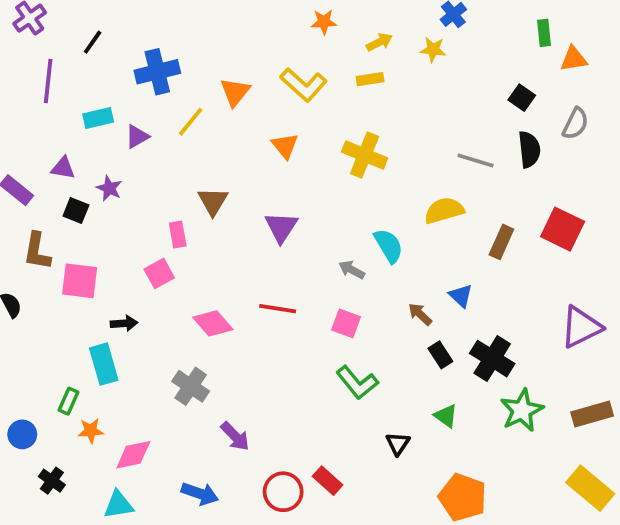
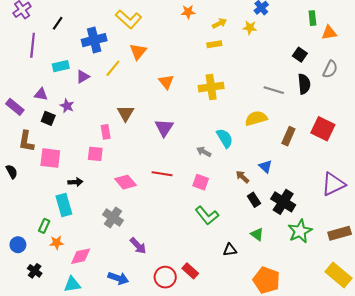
yellow L-shape: (303, 85) -> (129, 19), moved
yellow cross: (365, 155) -> (211, 87), turned -30
pink square: (159, 273) -> (95, 154), turned 35
black triangle: (398, 444) -> (230, 250), turned 48

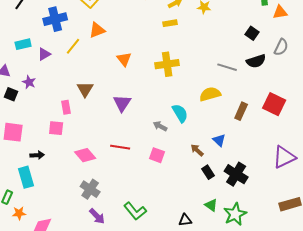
orange triangle: (138, 52) -> (97, 30), turned 30
black semicircle: (304, 84) -> (256, 61), turned 78
green L-shape: (207, 215) -> (135, 211), moved
gray cross: (113, 218) -> (90, 189), moved
green star: (300, 231) -> (235, 214), moved

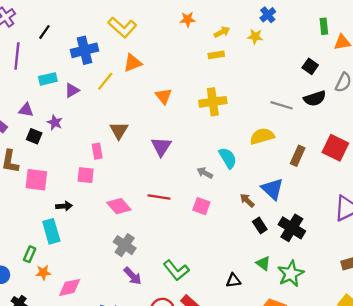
blue triangle: (219, 140) -> (272, 189), size x1.5

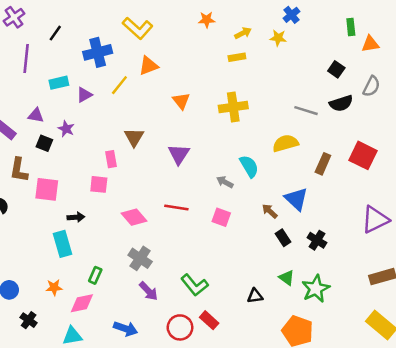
black cross: (292, 228) -> (317, 240), size x0.7
green rectangle: (30, 254) -> (95, 275), moved

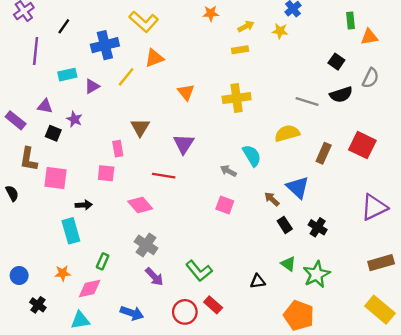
red line: (176, 207) -> (164, 176), moved

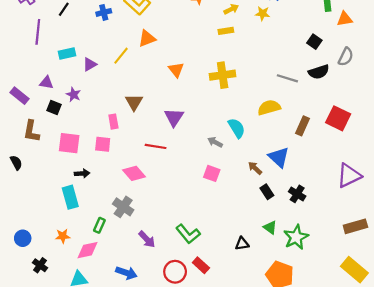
blue cross: (105, 45) -> (104, 12), moved, size x0.6
pink square: (56, 178) -> (69, 143), moved
gray cross: (146, 245) -> (123, 207), moved

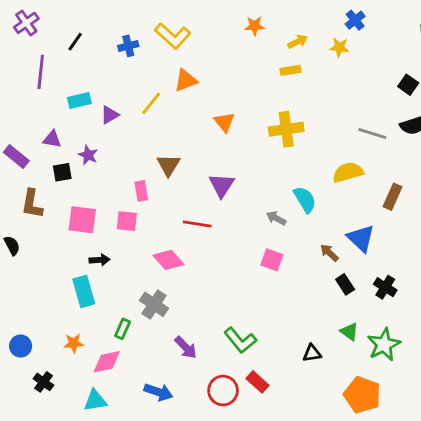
black square: (54, 108) -> (62, 172), turned -32

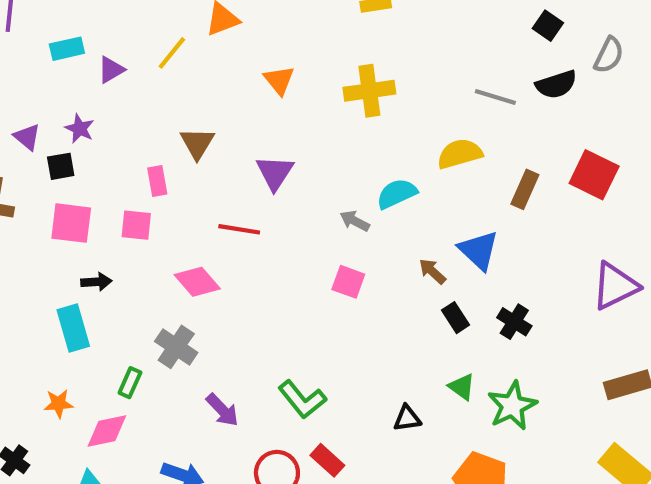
purple triangle: (52, 139) -> (27, 137), moved, turned 30
black square: (62, 172) -> (61, 166), moved
cyan semicircle: (305, 200) -> (397, 194), turned -84

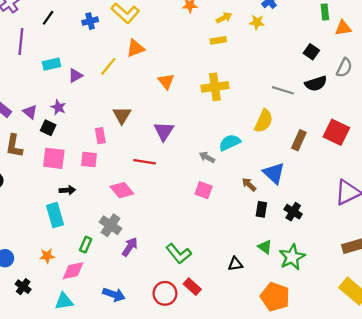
yellow semicircle: (460, 154) -> (264, 121), turned 130
black square: (61, 166) -> (48, 128), turned 35
black rectangle: (455, 318) -> (261, 209), turned 42
purple arrow: (222, 410) -> (130, 247), moved, turned -102

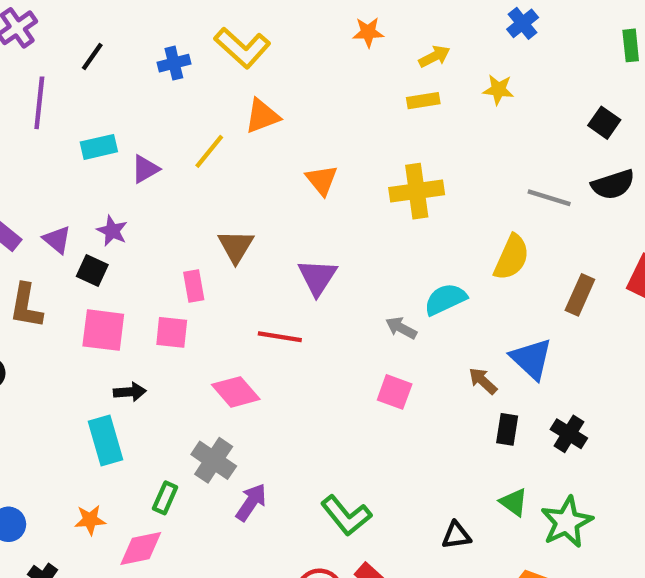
yellow star: (257, 22) -> (498, 90), moved

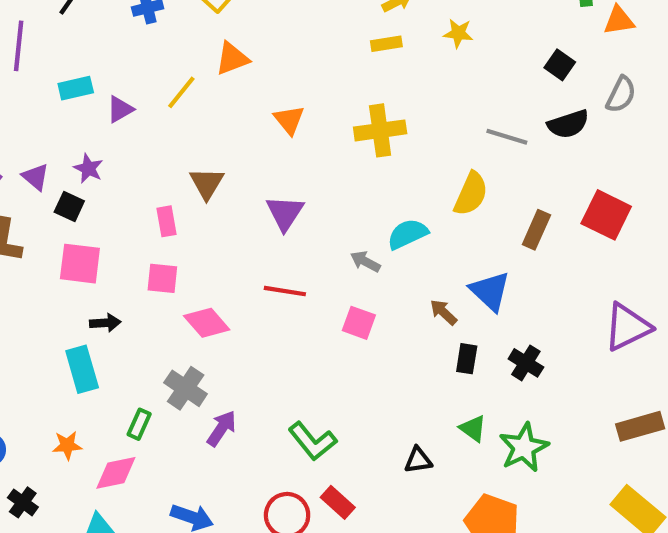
pink square: (172, 332) -> (162, 278), moved
red line: (280, 337) -> (285, 291), moved

